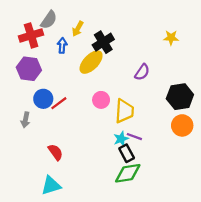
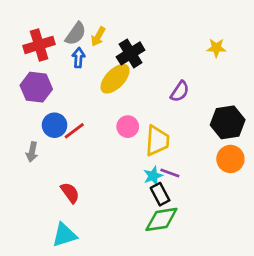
gray semicircle: (49, 20) -> (76, 34), moved

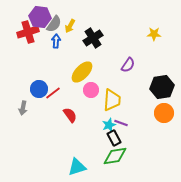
yellow ellipse: (115, 79) -> (82, 72), moved
purple hexagon: (36, 87) -> (40, 17), moved
red semicircle: (70, 193) -> (70, 115), moved
cyan triangle: (64, 235) -> (77, 167), moved

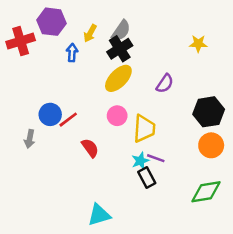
gray semicircle: (54, 24) -> (121, 31), moved
red cross: (28, 32) -> (21, 41), moved
yellow ellipse: (82, 72) -> (118, 78), moved
green diamond: (115, 156) -> (206, 192), moved

